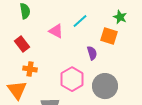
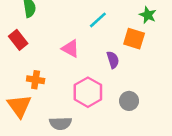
pink triangle: (56, 31) -> (70, 49), moved
red rectangle: (22, 44) -> (18, 40), moved
gray circle: (105, 86) -> (129, 101), size x0.6

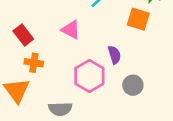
red rectangle: (18, 40) -> (23, 35), moved
purple semicircle: (113, 60) -> (114, 55), moved

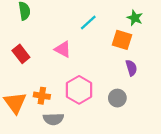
purple semicircle: (114, 55) -> (131, 68), moved
orange cross: (34, 63) -> (42, 96), moved

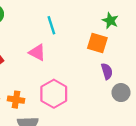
cyan line: (88, 23) -> (51, 25), moved, turned -66
gray circle: (117, 98) -> (121, 93), moved

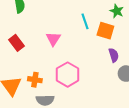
cyan line: (51, 25) -> (85, 21), moved
pink triangle: (37, 52) -> (53, 39), turned 35

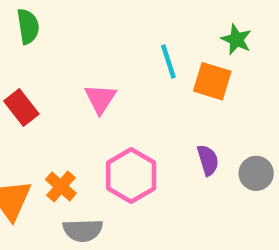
purple semicircle: (114, 55) -> (208, 160), moved
orange cross: (35, 80) -> (61, 186), turned 32

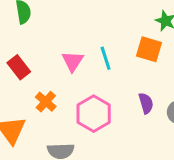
cyan line: (168, 61) -> (106, 58), moved
orange cross: (61, 186) -> (46, 102), moved

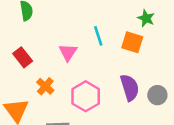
cyan line: (106, 58) -> (98, 36), moved
purple semicircle: (146, 103) -> (130, 88), size x1.5

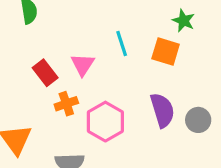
red rectangle: (23, 57) -> (45, 73), moved
orange cross: (45, 86) -> (66, 104), moved, turned 30

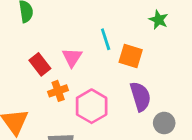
orange square: (166, 52) -> (131, 56), moved
gray circle: (198, 120) -> (164, 123), moved

